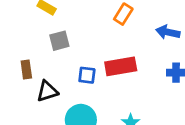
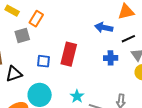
orange rectangle: (123, 14) -> (36, 19), moved
red rectangle: (121, 66) -> (69, 54), turned -65

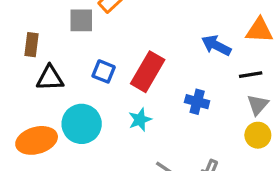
blue cross: (111, 58) -> (197, 102), moved
cyan star: (77, 96) -> (140, 120), moved

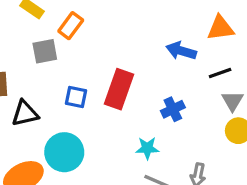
blue cross: (197, 102) -> (173, 109), turned -30
cyan star: (140, 120) -> (147, 148), moved, turned 30

